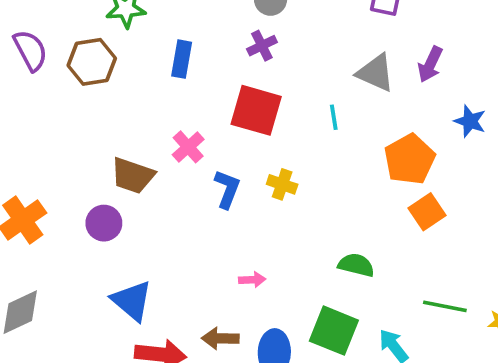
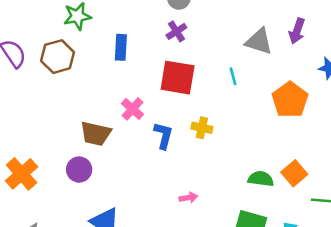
orange square: (427, 212) -> (294, 173), moved

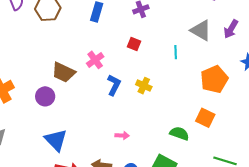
red square: (178, 78) -> (134, 44), size x0.5
orange square: (294, 173) -> (205, 118), moved, turned -36

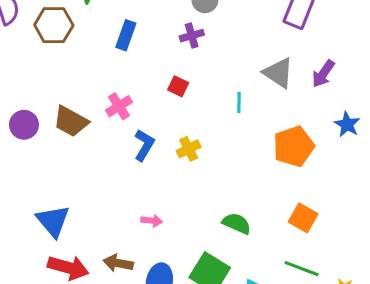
yellow cross: (144, 86) -> (189, 149), turned 35
purple circle: (45, 96) -> (24, 125), moved
orange square: (205, 118) -> (303, 218), moved

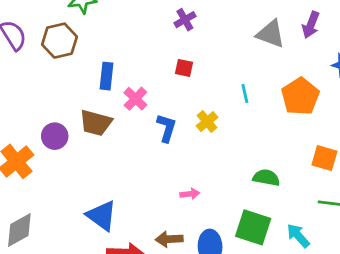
blue rectangle: (126, 35) -> (106, 76), moved
cyan line: (239, 103) -> (245, 94), moved

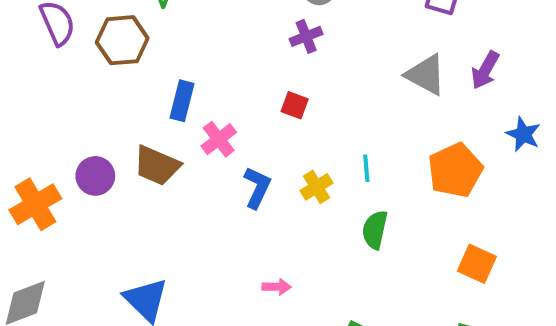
cyan line: (245, 94) -> (366, 168), moved
green semicircle: (266, 178) -> (375, 230), moved, turned -96

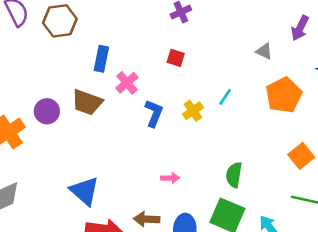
gray triangle: (426, 75) -> (264, 51), moved, size x0.6
cyan line: (366, 168) -> (225, 97), turned 42
green semicircle: (375, 230) -> (234, 175), moved
orange square: (477, 264) -> (301, 156), turned 30

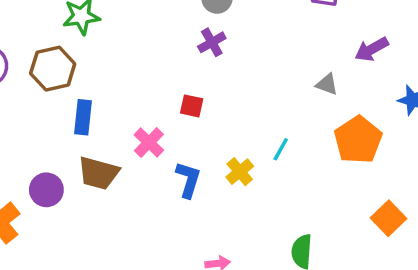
purple arrow: (300, 28) -> (372, 49), turned 40
red square: (176, 58) -> (192, 106), moved
blue rectangle: (101, 59) -> (83, 117), moved

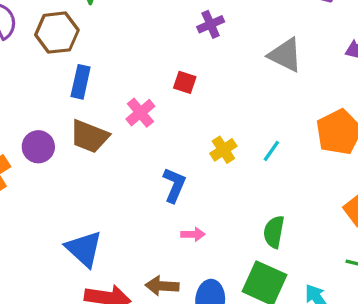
gray triangle: (327, 84) -> (285, 55), moved, size x1.6
cyan line: (281, 149) -> (271, 151), moved
blue L-shape: (188, 180) -> (174, 185), moved

